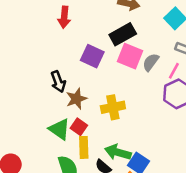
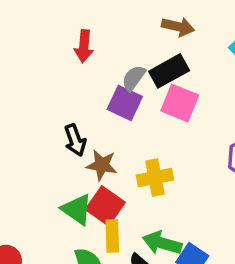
gray semicircle: (151, 62) -> (134, 78), moved
brown star: (76, 99) -> (102, 165), turned 30
red square: (79, 127) -> (105, 206), size x1.5

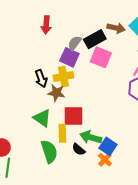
brown arrow: (178, 27) -> (116, 28), moved
yellow cross: (155, 177) -> (63, 77), moved
red square: (105, 206) -> (74, 116), moved, turned -35

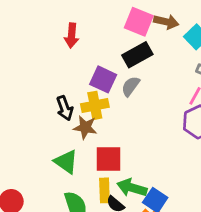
brown arrow: (116, 28) -> (166, 22), moved
gray semicircle: (75, 43) -> (131, 86), moved
pink square: (101, 57) -> (139, 22), moved
yellow rectangle: (62, 133) -> (104, 190), moved

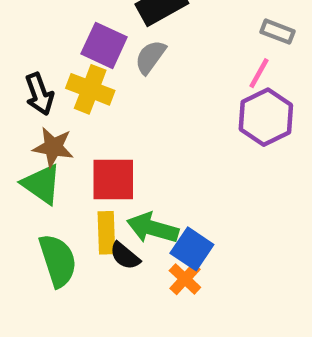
yellow cross: (95, 105) -> (90, 89), turned 32
brown star: (85, 127) -> (53, 147), moved

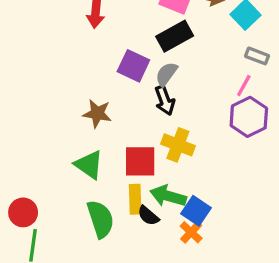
yellow cross: (90, 89) -> (178, 145), moved
black arrow: (39, 94) -> (165, 100), moved
brown star: (53, 147) -> (97, 114), moved

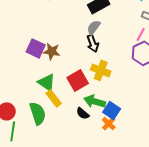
purple square: (133, 66) -> (36, 48), moved
red square: (140, 161) -> (78, 80), turned -30
yellow rectangle: (135, 199) -> (54, 98), moved, turned -36
green semicircle: (101, 219) -> (38, 113), moved

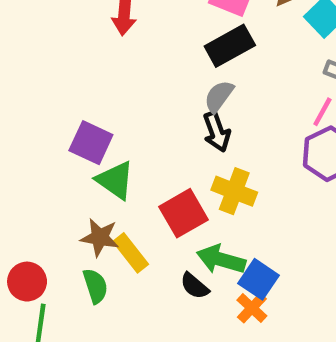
brown star: (52, 51) -> (100, 237), moved
green triangle: (47, 82) -> (115, 180), moved
green semicircle: (38, 113) -> (95, 286), size x0.7

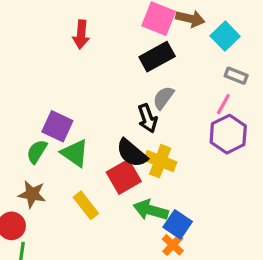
gray semicircle: (219, 96) -> (163, 98), moved
brown star: (100, 237) -> (32, 194), moved
green semicircle: (95, 286) -> (37, 152), moved, turned -130
black semicircle: (195, 286) -> (132, 153), moved, size x1.5

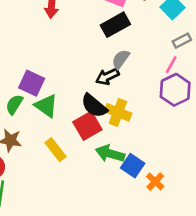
gray rectangle: (236, 76) -> (182, 41), turned -48
black arrow: (148, 118) -> (107, 77), turned 85
orange cross: (173, 245) -> (155, 182), moved

